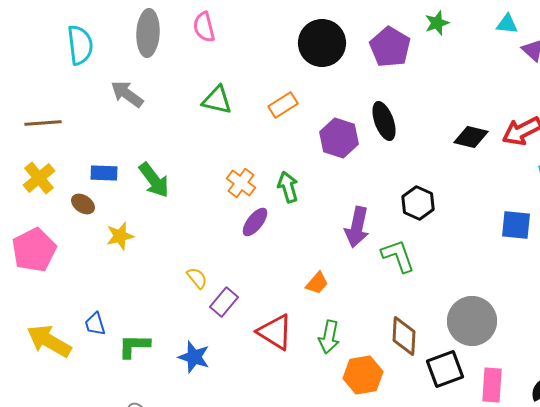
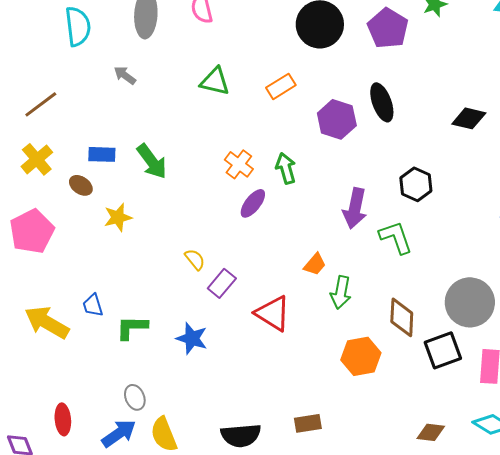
gray arrow: (127, 94) -> (125, 75), size x0.7
brown line: (43, 123) -> (41, 104), turned -33
green arrow: (329, 337) -> (341, 292), moved

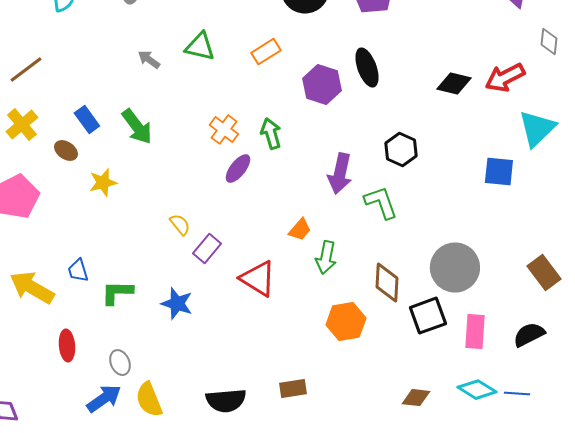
gray arrow: (125, 75) -> (149, 60), moved
blue rectangle: (102, 154) -> (87, 120), turned 52
red ellipse: (63, 419) -> (67, 346), moved

